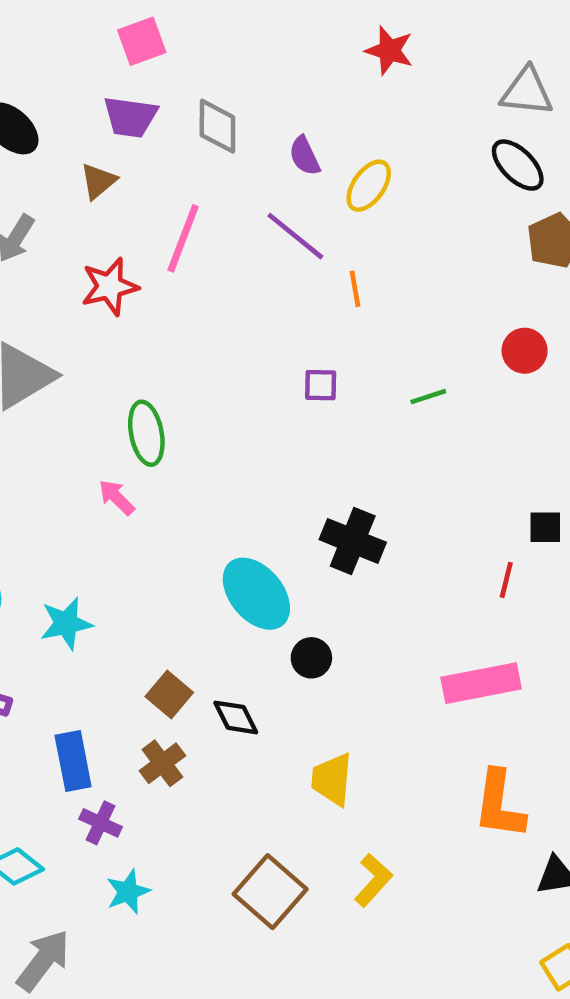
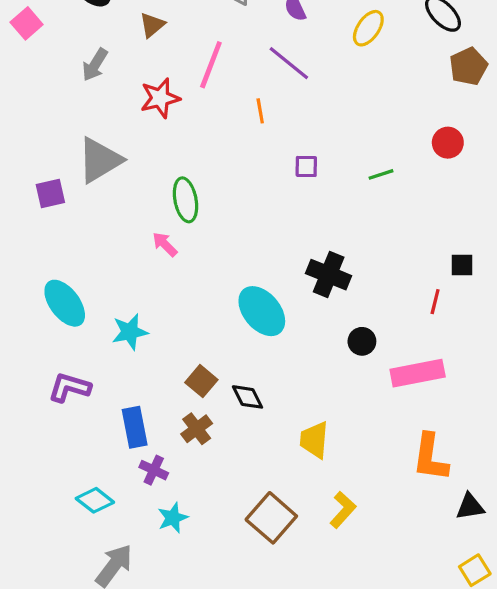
yellow ellipse: (369, 186) -> (368, 28), moved
orange line: (355, 289) -> (260, 111), moved
black circle: (311, 658) -> (362, 341), moved

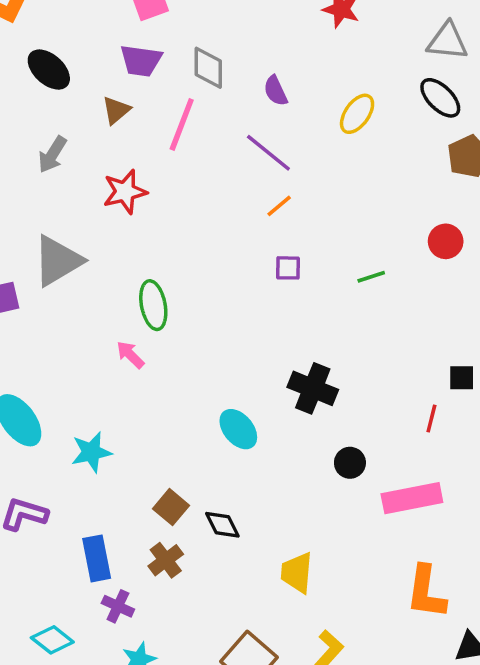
pink line: (211, 65) -> (182, 124), moved
orange line: (260, 111) -> (279, 206), moved, turned 60
cyan ellipse: (262, 311) -> (238, 429), size x0.7

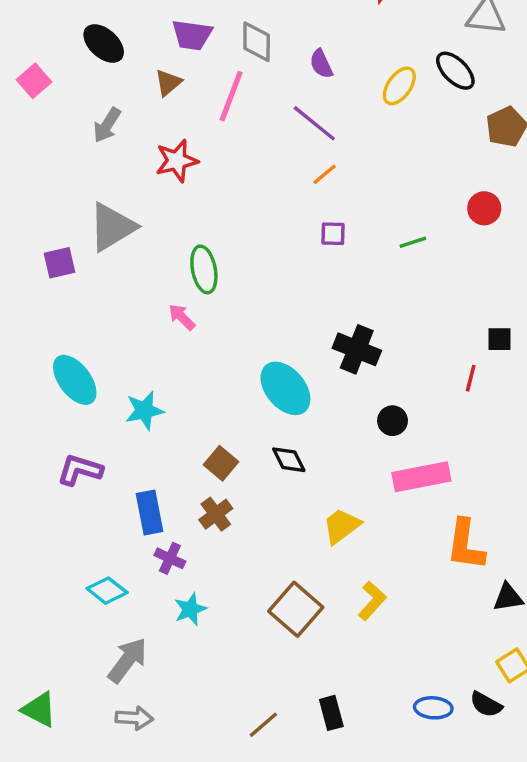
black ellipse: (440, 98) -> (455, 71), moved
cyan ellipse: (238, 429) -> (285, 388), size x1.4
pink rectangle: (412, 498) -> (421, 477), moved
black diamond: (222, 525) -> (289, 460), moved
yellow trapezoid: (297, 573) -> (342, 526), turned 48

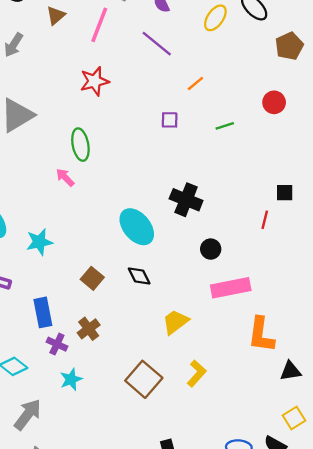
red star: (177, 161) -> (95, 81), moved
orange line: (325, 174) -> (195, 84), moved
brown cross: (216, 514) -> (89, 329), moved

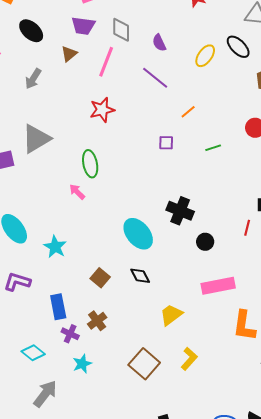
cyan star: (39, 242) -> (55, 247), turned -30
black circle: (211, 249) -> (205, 242), moved

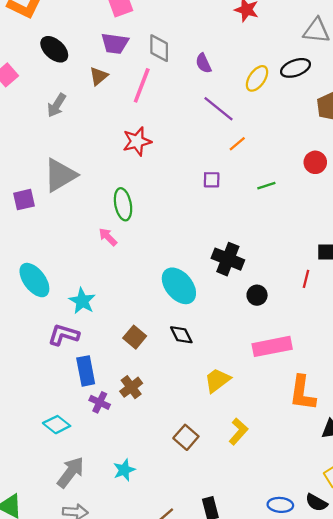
black ellipse: (238, 47) -> (295, 68), turned -65
purple line: (155, 78) -> (219, 109), moved
purple L-shape: (17, 282) -> (64, 335), moved
cyan star: (82, 364) -> (124, 470), moved
brown square: (144, 364) -> (186, 437), size x0.7

